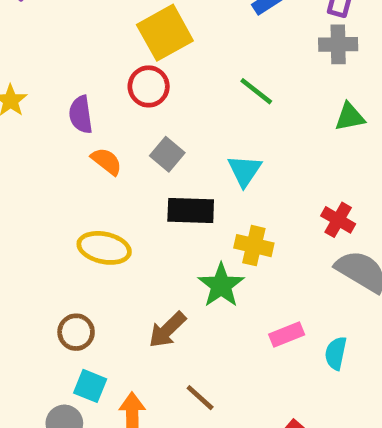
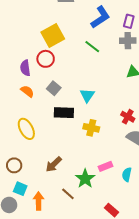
green line: (256, 91) -> (92, 47), moved
purple semicircle: (81, 115) -> (25, 68), moved
yellow ellipse: (104, 248) -> (26, 129), turned 50
green star: (221, 285) -> (85, 179), moved

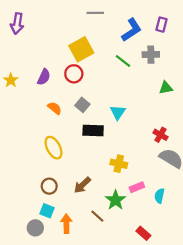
purple rectangle: (129, 21) -> (162, 25), moved
gray cross: (128, 41) -> (151, 55), moved
purple semicircle: (25, 68) -> (44, 77), moved, turned -147
yellow cross: (91, 128) -> (119, 164), moved
brown circle: (14, 165) -> (49, 186), moved

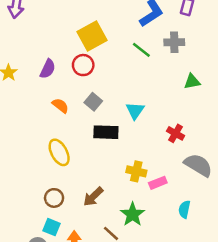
red cross: (160, 135) -> (176, 133), moved
pink rectangle: (137, 187) -> (158, 183), moved

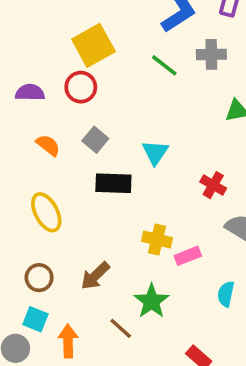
purple semicircle: (48, 69) -> (30, 93), turned -114

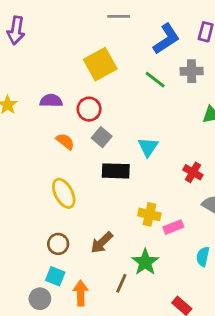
red circle: (81, 87) -> (89, 109), moved
brown line: (121, 328) -> (121, 283), turned 72

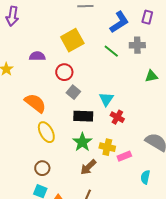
purple semicircle: (51, 101) -> (37, 56), moved
orange semicircle: (65, 141) -> (35, 103), moved, size x1.6
red cross: (193, 172) -> (117, 117), moved
brown arrow: (102, 243) -> (88, 167), moved
green star: (145, 262) -> (82, 142), moved

